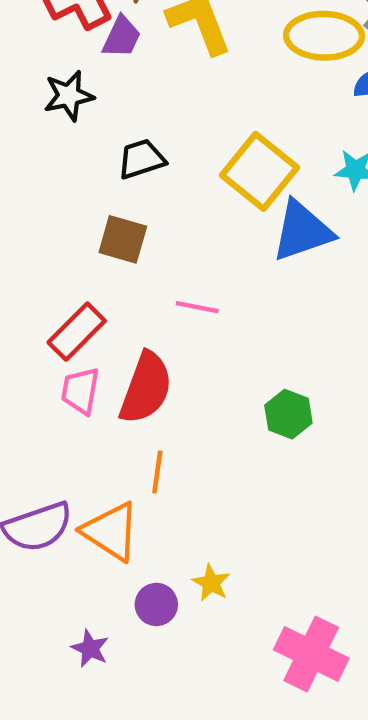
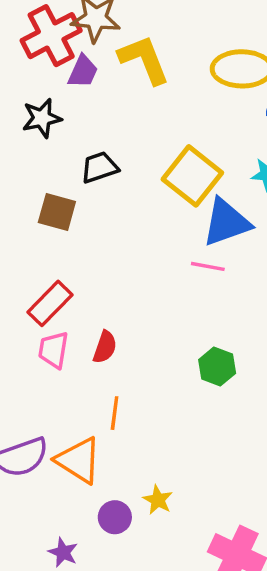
brown square: (123, 239) -> (57, 212), moved
pink line: (197, 307) -> (208, 266), moved
red semicircle: (146, 388) -> (105, 347), size x0.6

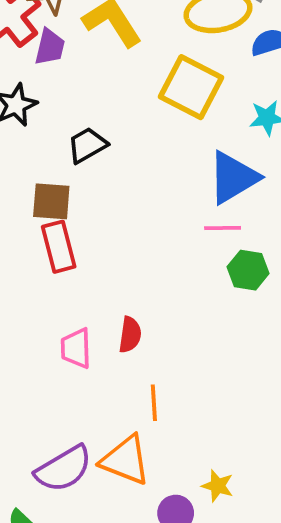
yellow square: (192, 176) -> (191, 87), moved
red rectangle: (50, 303) -> (59, 247), moved, turned -48
green hexagon: (217, 367) -> (248, 270), moved

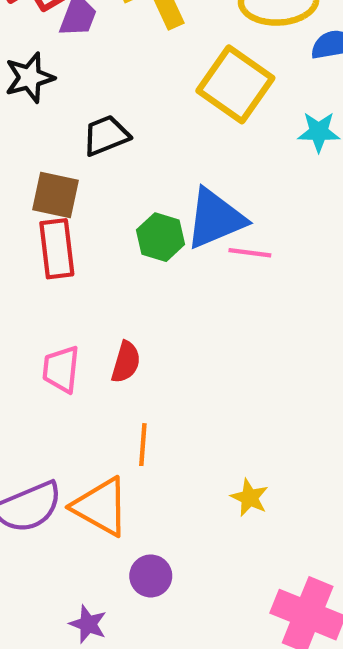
blue triangle: (233, 178) -> (215, 219), moved
green hexagon: (248, 270) -> (161, 237), moved
yellow star: (218, 486) -> (250, 498), moved

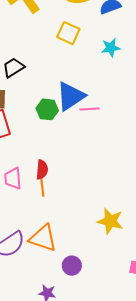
yellow square: (235, 84) -> (68, 33), size x0.7
orange line: (143, 445) -> (42, 187), moved
yellow star: (250, 498) -> (110, 221), size x1.5

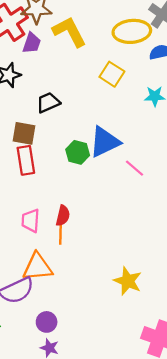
pink line: (89, 109) -> (134, 168), moved, turned 36
orange triangle: (43, 238) -> (38, 267), moved, turned -32
purple circle: (72, 266) -> (47, 322), moved

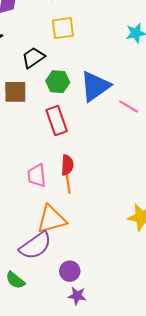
yellow square: (112, 74) -> (63, 28), moved, turned -30
green hexagon: (78, 152) -> (58, 82), moved
red rectangle: (26, 160) -> (57, 121), moved

